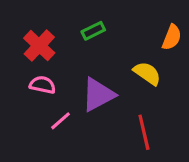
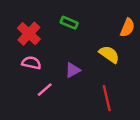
green rectangle: (93, 31) -> (69, 23), turned 49
purple triangle: (98, 95) -> (73, 70), size x0.6

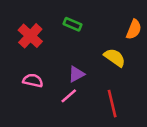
pink semicircle: (31, 63) -> (33, 81), moved
pink line: (45, 90) -> (69, 96), moved

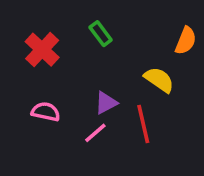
green rectangle: (73, 24) -> (101, 34), turned 30
red line: (112, 104) -> (143, 124), moved

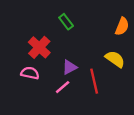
red cross: (42, 50) -> (39, 47), moved
yellow semicircle: (159, 80) -> (115, 59), moved

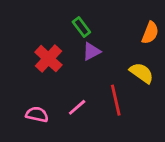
purple triangle: (70, 67) -> (91, 51), moved
pink semicircle: (30, 73) -> (37, 114), moved

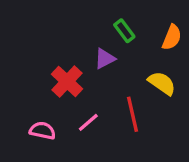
green rectangle: (81, 27) -> (124, 31), moved
red cross: (48, 59) -> (67, 82), moved

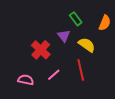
purple triangle: (105, 59) -> (64, 36), turned -40
yellow semicircle: (162, 83) -> (87, 45), moved

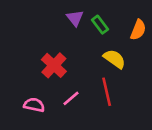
purple triangle: (64, 36) -> (75, 18), moved

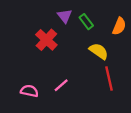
red cross: (54, 65) -> (46, 40), moved
red line: (107, 92) -> (109, 78), moved

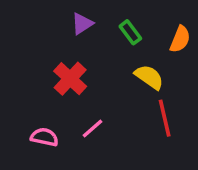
purple triangle: (65, 16) -> (82, 24), moved, turned 35
red cross: (46, 40) -> (70, 79), moved

